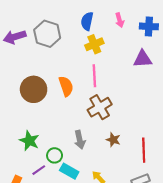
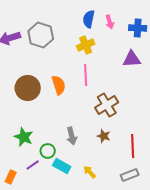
blue semicircle: (87, 21) -> (89, 19), moved
brown cross: (100, 107) -> (107, 105), moved

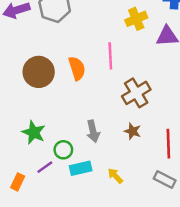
yellow cross: (86, 45) -> (136, 19), moved
cyan rectangle: (62, 166) -> (81, 168), turned -42
gray rectangle: (130, 175) -> (165, 179), turned 48

